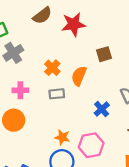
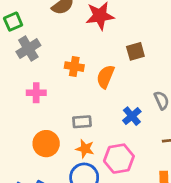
orange cross: (52, 68) -> (74, 67), turned -35
gray rectangle: (57, 94) -> (82, 122), moved
orange circle: (14, 120) -> (46, 144), moved

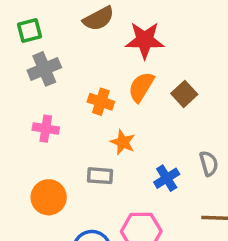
brown square: (135, 51) -> (184, 94), turned -36
orange semicircle: (105, 77) -> (141, 87), moved
orange star: (85, 149) -> (123, 142), moved

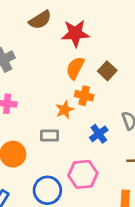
orange cross: (101, 102) -> (84, 96), moved
orange star: (123, 142) -> (65, 110), turned 30

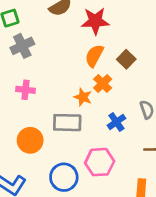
orange cross: (84, 96) -> (103, 84), turned 30
orange star: (65, 110) -> (83, 97), turned -30
gray rectangle: (50, 136) -> (67, 123), size x1.5

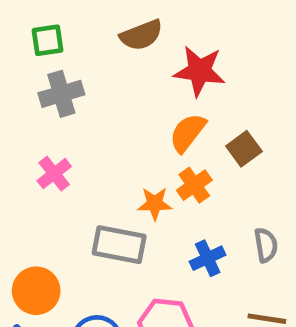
pink cross: (25, 90) -> (54, 174), turned 36
orange star: (83, 97) -> (155, 204), turned -30
orange circle: (30, 140) -> (36, 291), moved

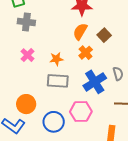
gray cross: (61, 94) -> (26, 22), turned 30
orange star: (155, 204) -> (56, 59), moved
blue cross: (208, 258) -> (95, 82), size x1.6

